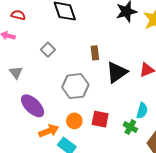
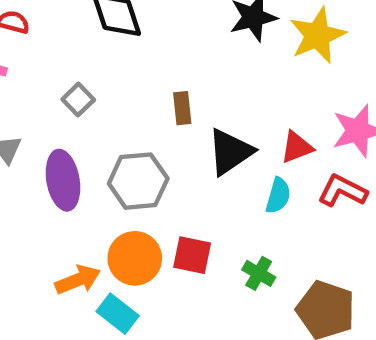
purple ellipse: (33, 106) -> (63, 180), moved, turned 35
cyan semicircle: (142, 111) -> (278, 196), moved
orange circle: (74, 121) -> (135, 258), size x1.5

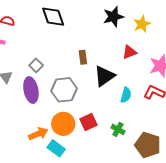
yellow star: (317, 35) -> (142, 24), size x0.7
gray square: (78, 100) -> (36, 65), moved
red triangle: (297, 147) -> (129, 52), moved
red square: (192, 255) -> (88, 122), turned -36

